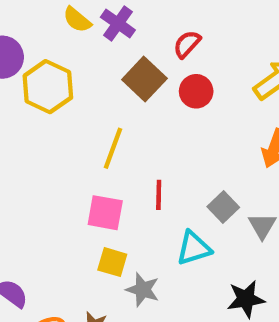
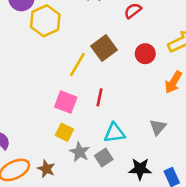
brown square: (144, 79) -> (104, 48), moved
red circle: (196, 91) -> (145, 54), moved
gray square: (223, 207) -> (104, 157), moved

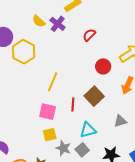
brown square: (104, 48) -> (94, 96), moved
gray triangle: (158, 127) -> (120, 121), turned 40
yellow square: (64, 132) -> (50, 135), turned -32

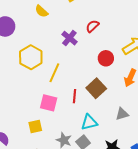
purple cross: (58, 24) -> (69, 38), moved
yellow hexagon: (24, 52) -> (31, 57), moved
yellow square: (50, 135) -> (35, 127), moved

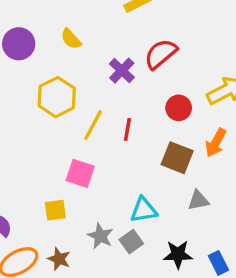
yellow semicircle: (41, 11) -> (71, 39), moved
red semicircle: (92, 26) -> (161, 54), size x1.5
brown square: (96, 88) -> (177, 158), moved, turned -30
red line: (74, 96) -> (127, 130), moved

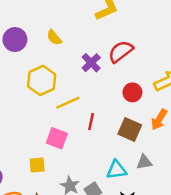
yellow line: (93, 125) -> (68, 103), turned 35
red line: (127, 130) -> (91, 122), moved
cyan triangle: (144, 210) -> (117, 170), moved

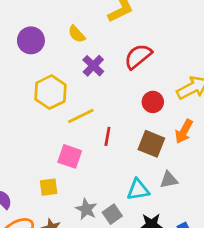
yellow semicircle: (54, 37) -> (77, 34), moved
purple circle: (15, 39) -> (31, 40), moved
purple cross: (91, 63) -> (93, 66), moved

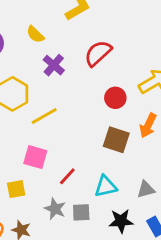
red line: (107, 136) -> (67, 176), moved, turned 36
gray triangle: (169, 180) -> (146, 190), moved
gray square: (112, 214) -> (81, 212), turned 36

